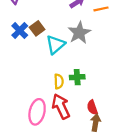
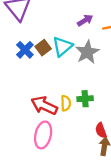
cyan triangle: (55, 45) -> (62, 46), moved
red arrow: (61, 106) -> (44, 105), moved, turned -40

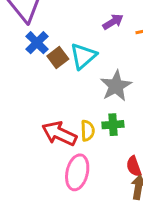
blue cross: (25, 50) -> (37, 43), moved
gray star: (87, 52) -> (116, 86), moved
pink ellipse: (43, 135) -> (77, 172), moved

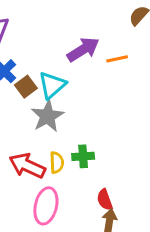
purple arrow: (113, 22) -> (83, 50), size x1.5
gray star: (116, 86) -> (47, 116), moved

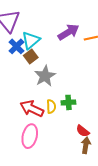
cyan triangle: (52, 85) -> (31, 40), moved
red semicircle: (105, 200) -> (83, 131), turned -32
pink ellipse: (46, 206) -> (30, 136), moved

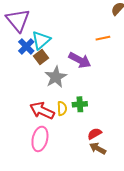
purple arrow: (68, 32) -> (80, 60), moved, turned 60
red semicircle: (83, 131) -> (95, 134), turned 112
brown arrow: (86, 145) -> (98, 148), turned -70

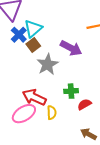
yellow semicircle: (62, 108) -> (52, 113), moved
red semicircle: (95, 134) -> (84, 104), moved
pink ellipse: (40, 139) -> (24, 114), moved, turned 45

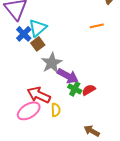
purple arrow: (71, 48) -> (68, 76), moved
green cross: (71, 91) -> (75, 89), turned 32
red semicircle: (84, 104) -> (89, 90), moved

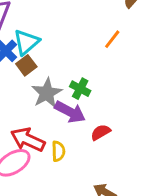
orange line: (97, 26) -> (112, 39), turned -40
green cross: (75, 89) -> (80, 89), moved
yellow semicircle: (56, 110) -> (58, 151), moved

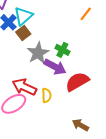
red semicircle: (101, 132) -> (77, 82), size x1.6

